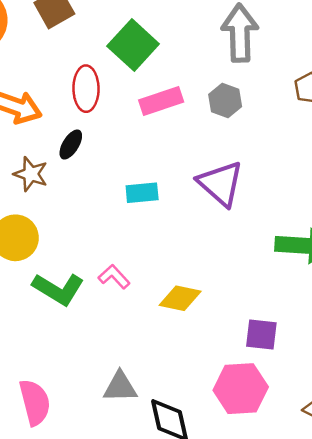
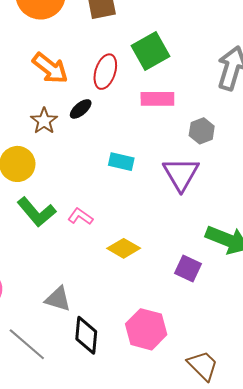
gray hexagon: (225, 101) -> (202, 131), moved
pink L-shape: (114, 277) -> (80, 216), turned -30
purple square: (261, 334) -> (188, 269), moved

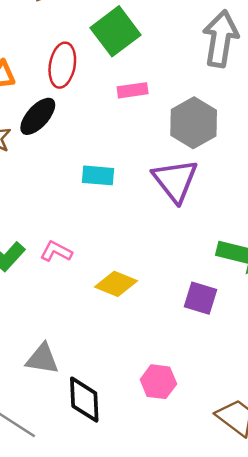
pink rectangle: (157, 99) -> (133, 90), size x0.7
black ellipse: (81, 109) -> (38, 116), size x1.4
gray hexagon: (202, 131) -> (194, 123), size x1.5
pink hexagon: (146, 329) -> (158, 382), size x0.7

